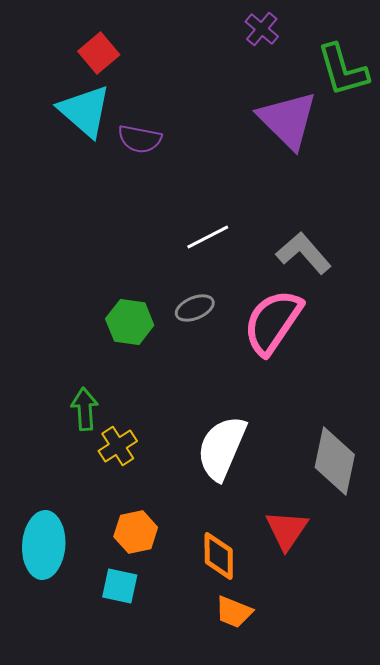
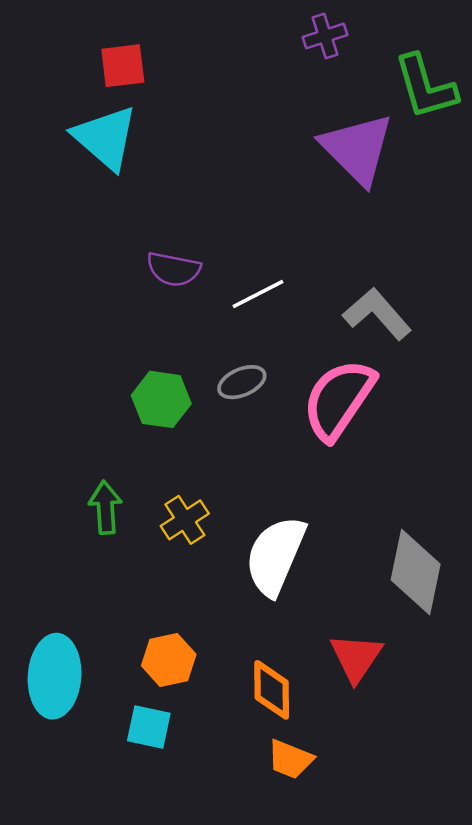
purple cross: (262, 29) -> (325, 36), turned 32
red square: (99, 53) -> (123, 66), turned 33
purple semicircle: (140, 139) -> (174, 269), moved
yellow cross: (118, 446) -> (185, 520), moved

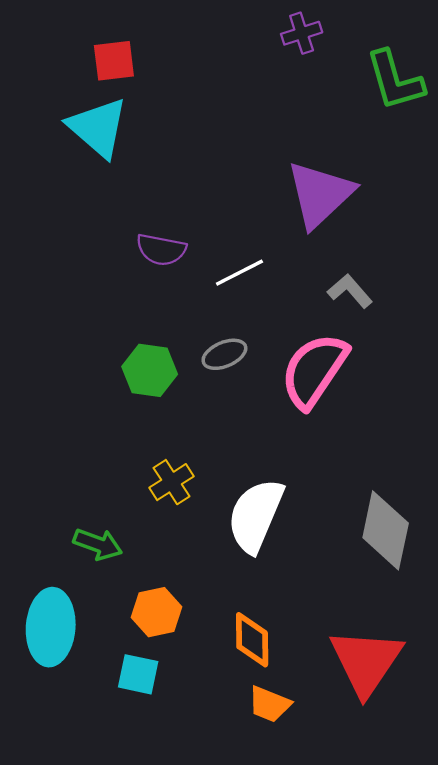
purple triangle: (357, 149) -> (320, 194), moved, turned 32
gray L-shape: (377, 314) -> (350, 291), size x0.7
green arrow: (105, 507) -> (98, 544), moved, turned 114
red triangle: (356, 658) -> (366, 662), moved, size x1.5

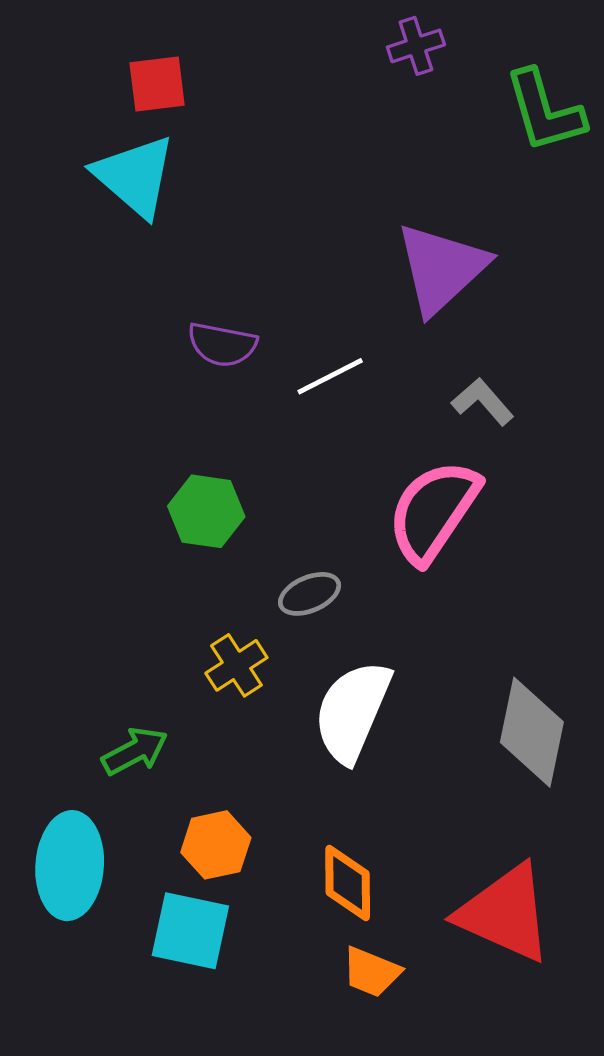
gray ellipse: (224, 354) -> (310, 594), moved
green arrow: (98, 544) -> (135, 751), turned -48
red triangle: (366, 662) -> (505, 913), turned -40
cyan square: (138, 674) -> (190, 931), size x1.4

